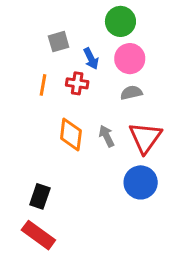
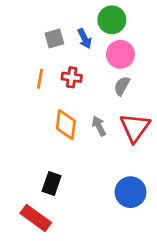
blue arrow: (91, 59) -> (85, 38), moved
gray semicircle: (131, 93) -> (122, 86), turned -48
blue circle: (141, 182) -> (131, 192), moved
black rectangle: (40, 196) -> (52, 183), moved

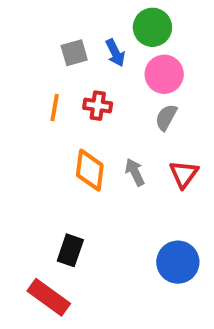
red triangle: (135, 128) -> (184, 174), size x0.7

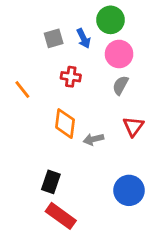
orange line: (55, 108) -> (22, 89), moved, turned -48
gray arrow: (135, 172) -> (93, 139), moved, turned -78
red rectangle: (49, 297) -> (61, 216), moved

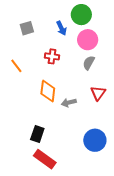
gray square: (54, 38) -> (27, 28), moved

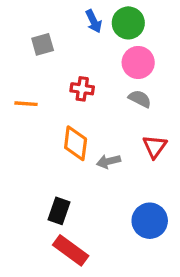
blue arrow: (61, 28) -> (94, 21), moved
gray semicircle: (89, 63) -> (140, 99), turned 88
orange line: (16, 66) -> (26, 104), turned -48

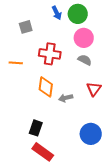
red cross: (82, 89) -> (50, 54), size x1.5

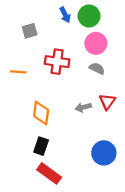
orange diamond: (46, 87) -> (41, 113), moved
gray arrow: (66, 98) -> (83, 107), moved

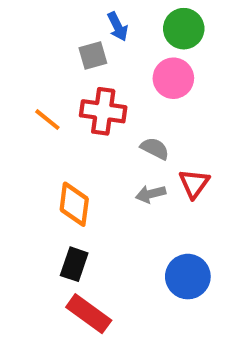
green circle: (89, 16) -> (184, 29), moved
gray square: (30, 31) -> (93, 56), moved
gray semicircle: (97, 68) -> (155, 148), moved
orange line: (18, 72) -> (47, 120), moved, turned 35

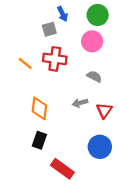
gray semicircle: (155, 148) -> (94, 76), moved
red triangle: (194, 184) -> (104, 111), moved
red rectangle: (89, 314) -> (62, 169), moved

